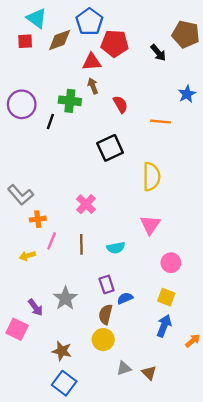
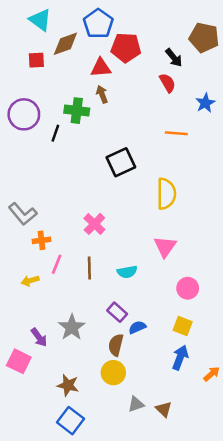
red square: (25, 41) -> (36, 60), moved
red semicircle: (120, 104) -> (168, 83), moved
purple rectangle: (107, 284) -> (117, 312), turned -30

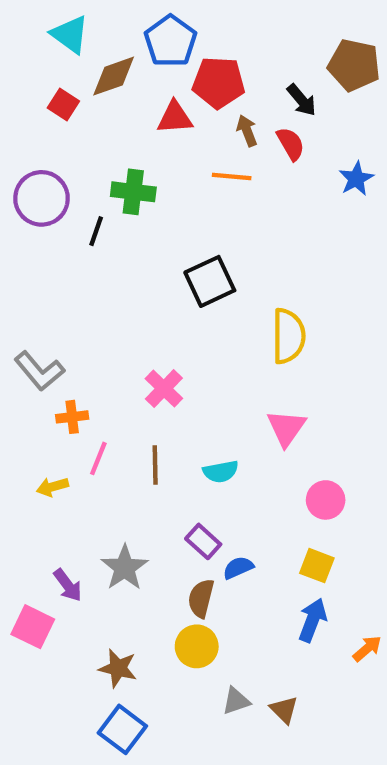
red square: (36, 60) -> (63, 104), turned 36
brown arrow: (102, 94) -> (247, 131), moved
orange line: (176, 133) -> (232, 177), moved

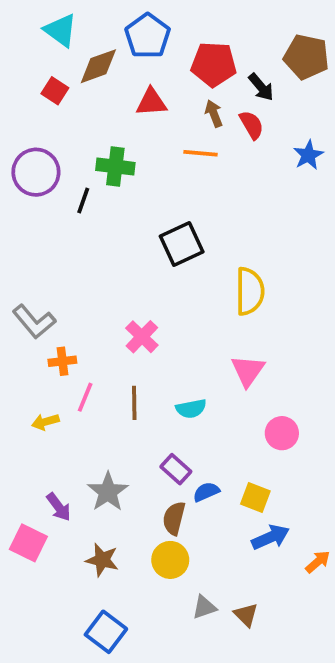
red pentagon: (219, 83) -> (214, 64), moved
yellow square: (317, 566) -> (255, 497), moved
blue arrow: (312, 620) -> (270, 537), turned 45
brown star: (118, 668) -> (102, 560), moved

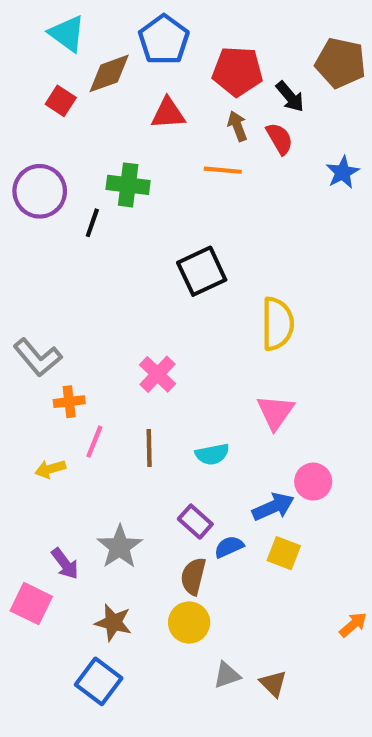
blue arrow: (270, 537) -> (273, 507), moved
blue square: (106, 632) -> (99, 681), moved

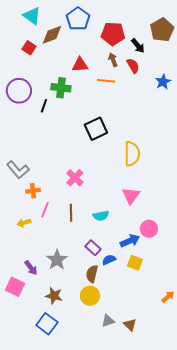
brown pentagon: (341, 63) -> (162, 30), turned 30
red triangle: (168, 113) -> (80, 65), moved

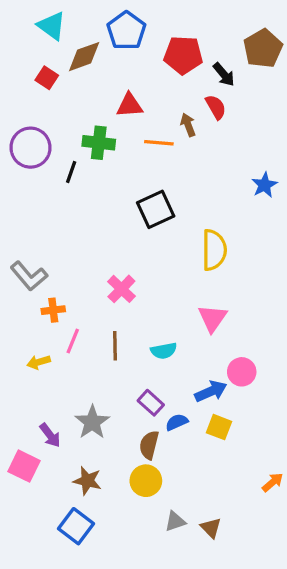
brown arrow: (113, 60) -> (188, 125), moved
orange line: (106, 81) -> (159, 143), moved
blue star: (163, 82) -> (264, 185), moved

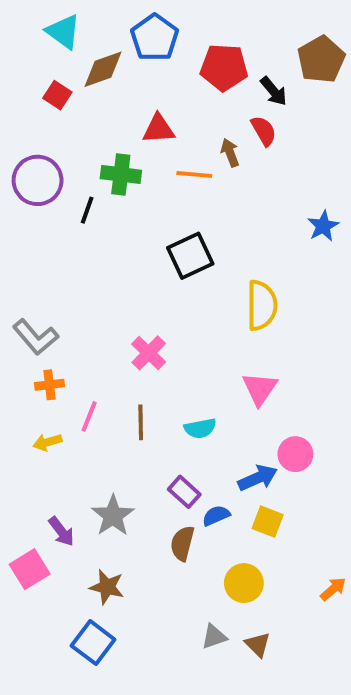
orange cross: (53, 310) -> (49, 385), moved
pink square: (24, 466) -> (30, 569), turned 32
yellow circle: (146, 481) -> (244, 583), moved

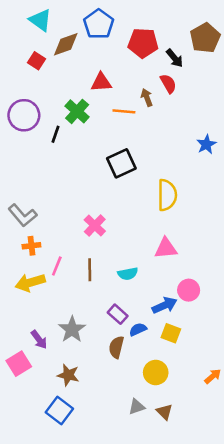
green cross: (121, 174) -> (77, 111), turned 35
pink triangle: (260, 389) -> (166, 248), turned 50
yellow arrow: (47, 442) -> (30, 283), size x1.6

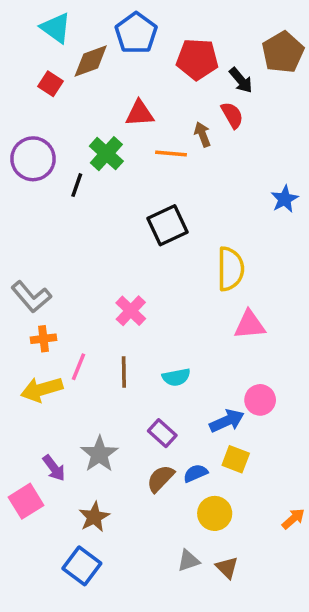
pink triangle: (166, 248) -> (250, 325), moved
blue semicircle: (138, 329) -> (195, 473), moved
brown semicircle: (116, 347) -> (161, 479), turned 30
brown star: (68, 375) -> (94, 517), turned 30

